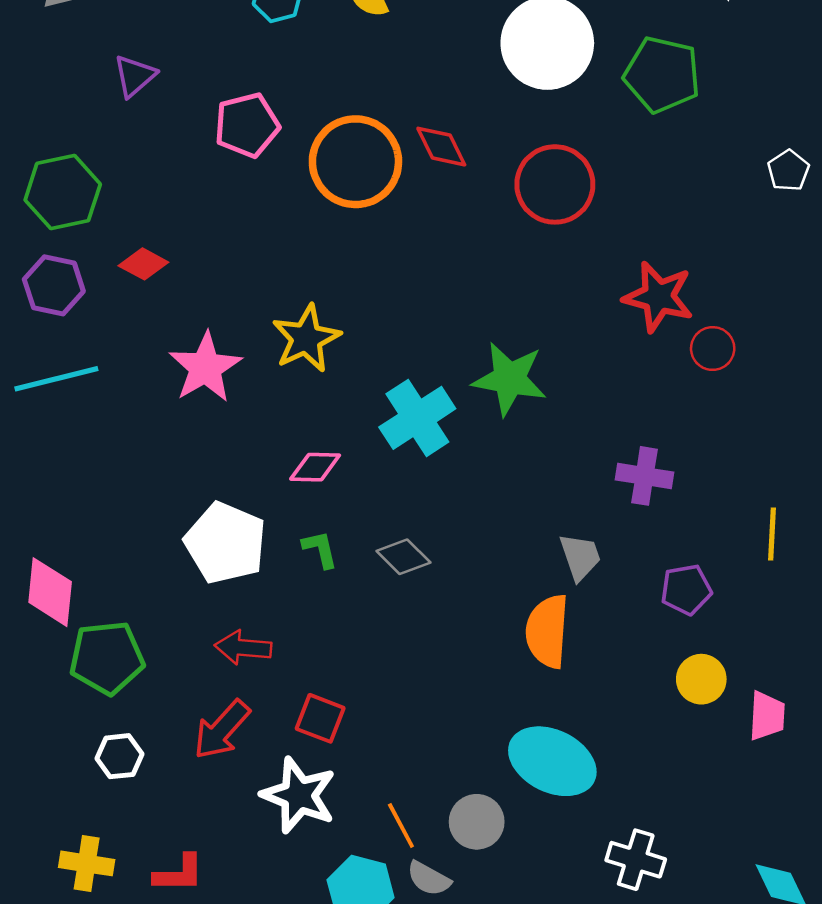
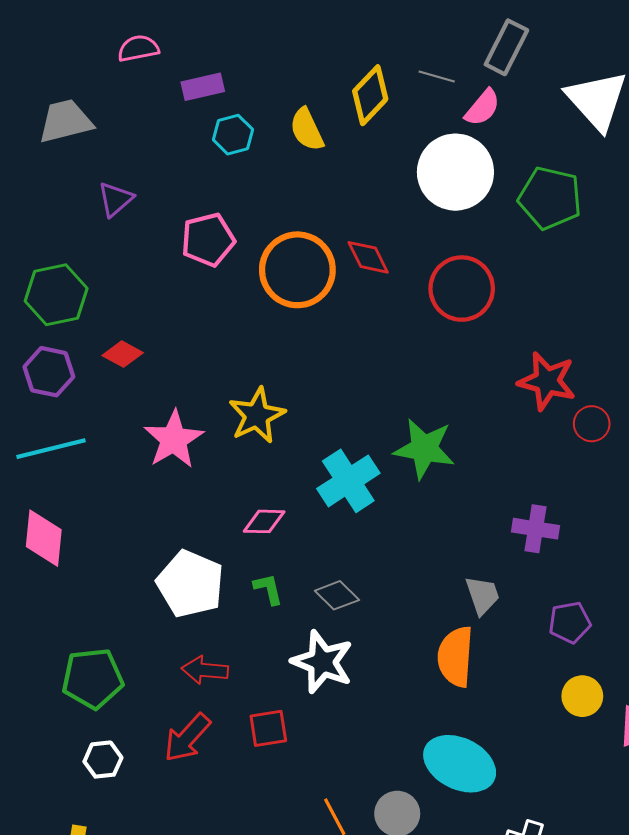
pink diamond: (50, 592) -> (44, 538), moved
red square: (320, 718) -> (268, 728), turned -30
white star: (299, 795) -> (322, 662), moved

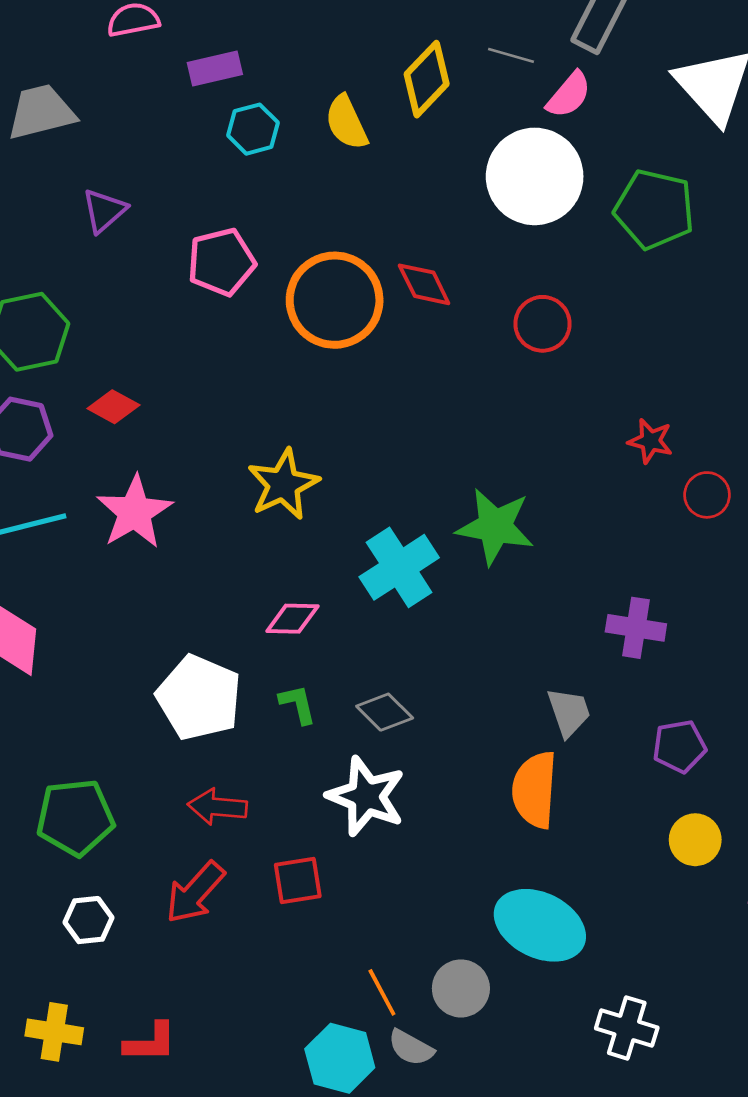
red circle: (462, 289) -> (543, 324), size x0.7
red star: (547, 381) -> (650, 441), size x0.6
pink star: (174, 439) -> (135, 512), moved

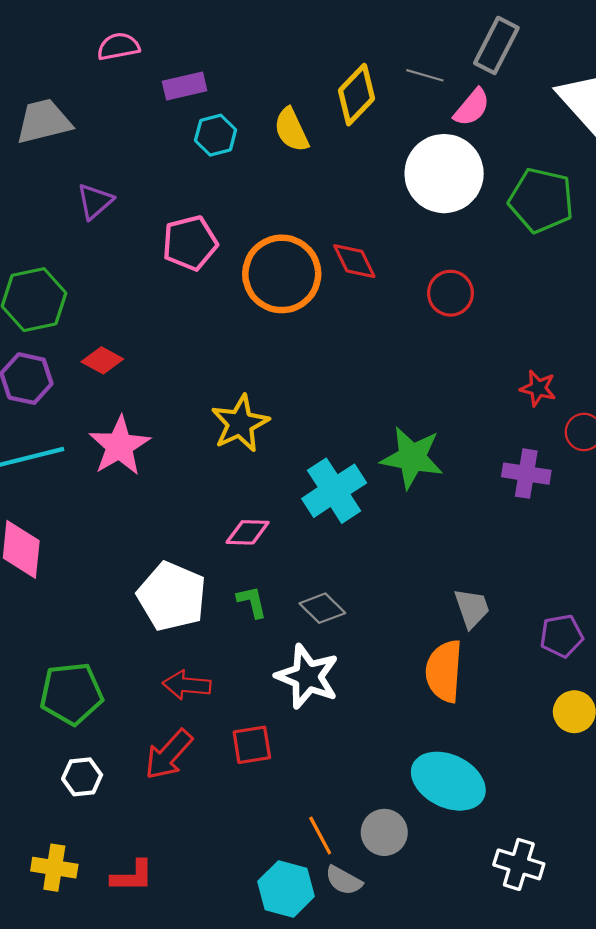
purple cross: (636, 628) -> (526, 474), moved

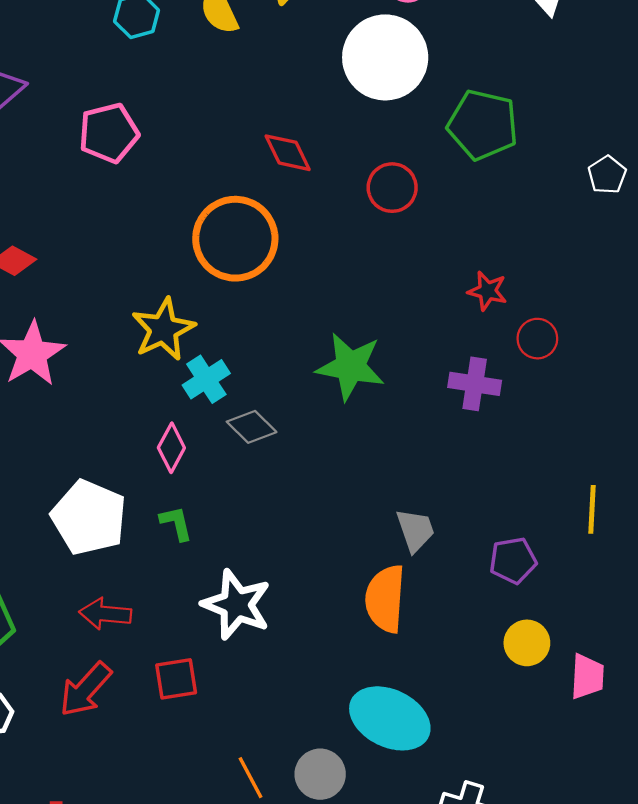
green pentagon: (541, 200) -> (483, 125), moved
orange circle: (282, 274) -> (235, 239), moved
cyan cross: (334, 491) -> (206, 379), moved, size x0.7
pink diamond: (248, 532) -> (171, 448), turned -63
gray diamond: (322, 608) -> (252, 427), moved

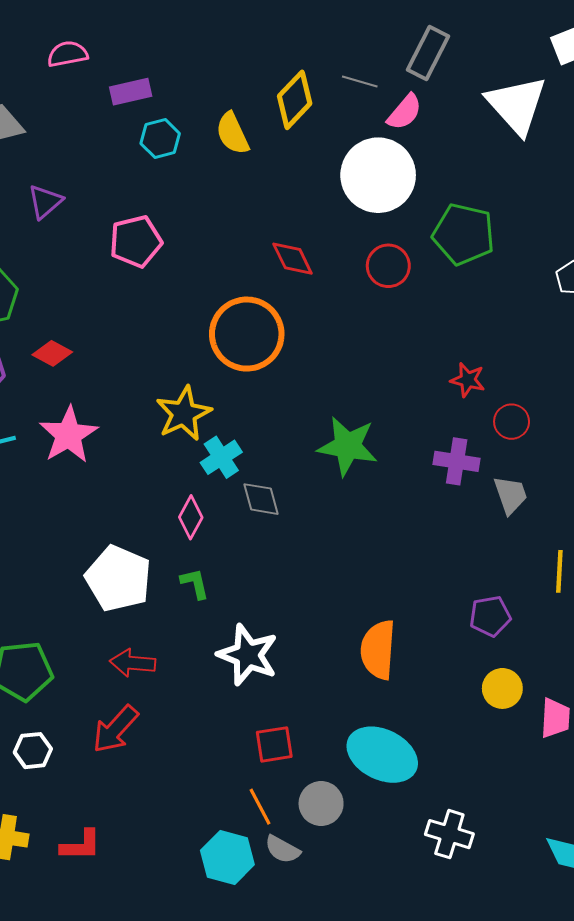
red circle: (392, 188) -> (388, 266), moved
gray diamond: (252, 427) -> (261, 499), turned 30
gray trapezoid: (415, 530) -> (511, 495), moved
red square: (176, 679) -> (274, 744), moved

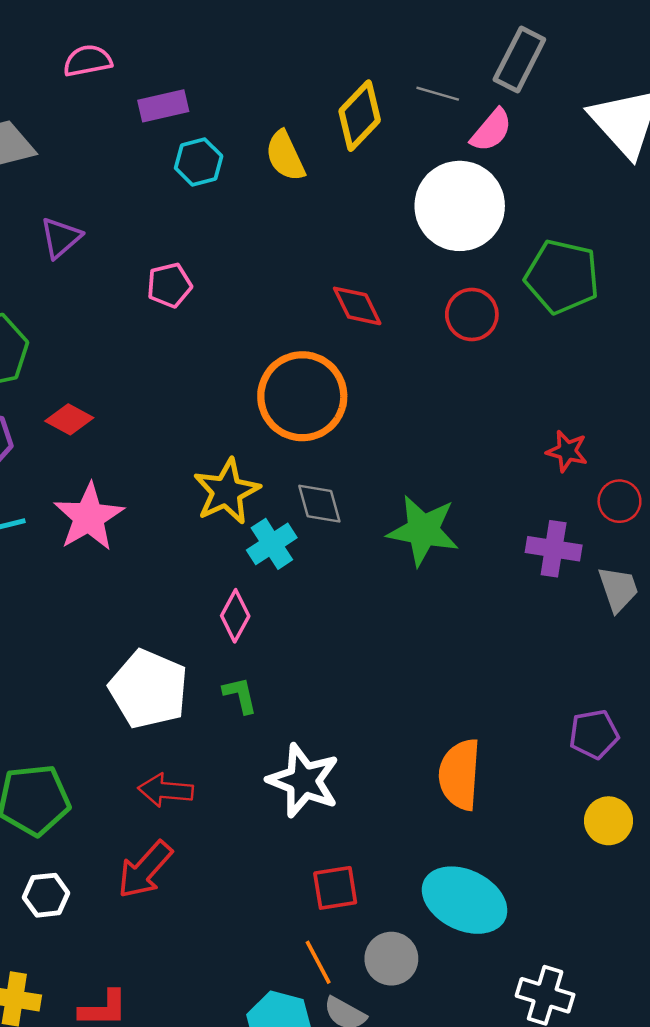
pink pentagon: (136, 241) -> (169, 285), size x0.7
gray diamond: (261, 499) -> (319, 504), moved

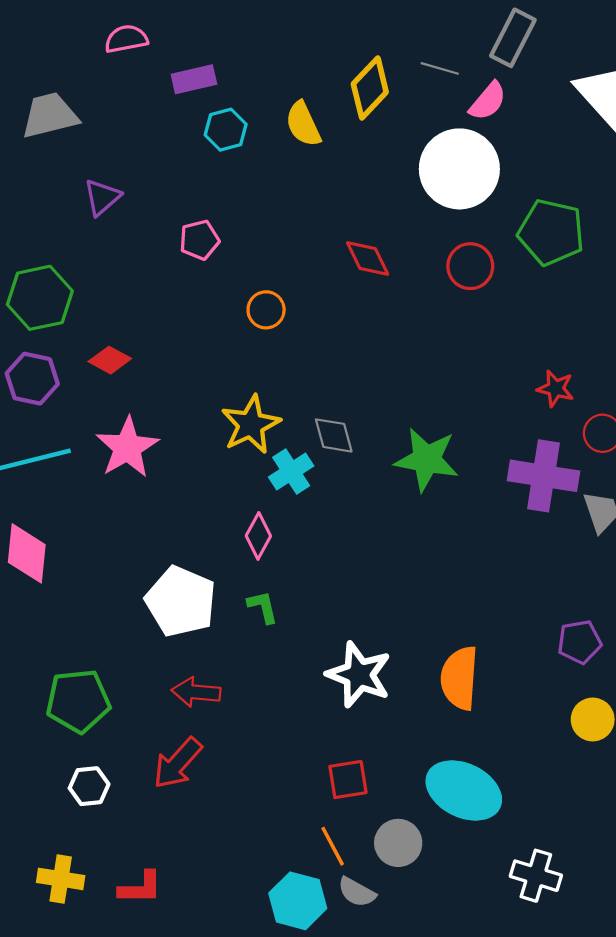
orange circle: (302, 396) -> (266, 310), moved, size x0.5
purple cross: (554, 549) -> (543, 476), size x1.4
white star: (304, 781) -> (359, 675), moved

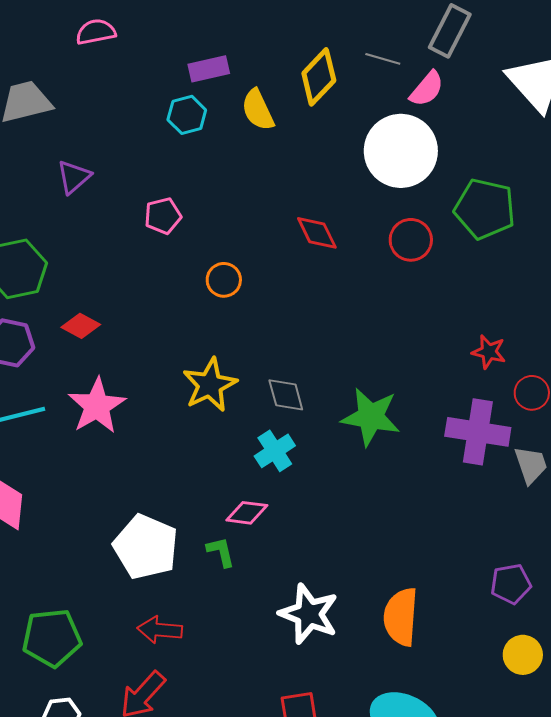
purple rectangle: (194, 79) -> (209, 69), moved
cyan cross: (291, 472) -> (275, 451), moved
pink diamond: (258, 536) -> (247, 513), moved, turned 69

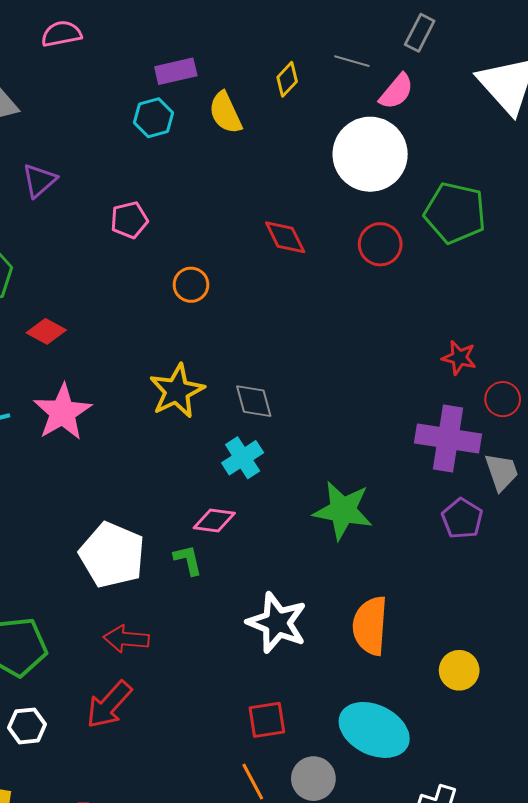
gray rectangle: (450, 31) -> (420, 33), size x0.7
yellow diamond: (319, 77) -> (287, 79), size x0.6
green star: (371, 417) -> (343, 510), moved
purple pentagon: (511, 584) -> (462, 518), moved, turned -30
yellow circle: (523, 655) -> (459, 670), moved

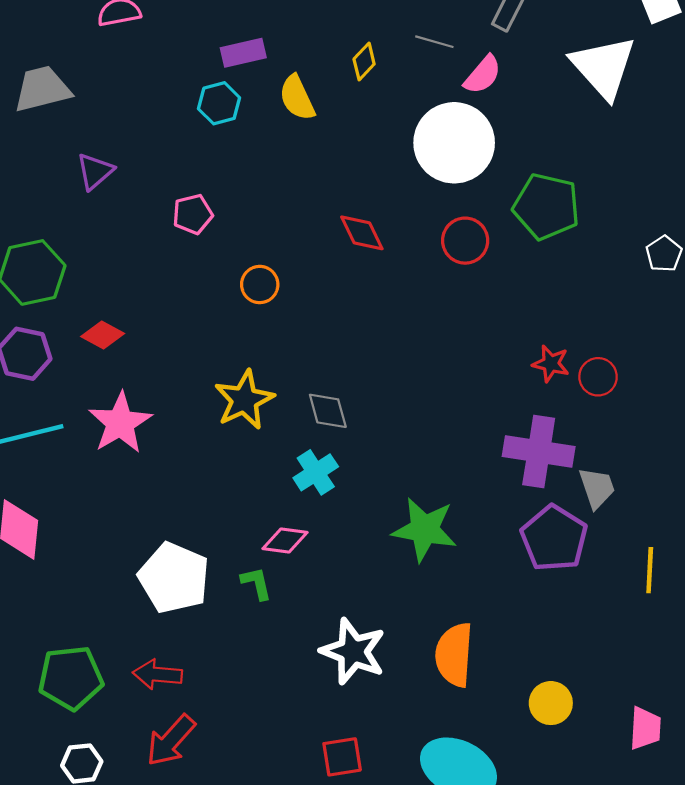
red circle: (503, 399) -> (598, 377), moved
purple pentagon: (462, 518) -> (554, 538), size x1.5
red arrow: (126, 639) -> (158, 674), moved

